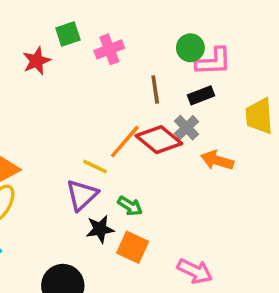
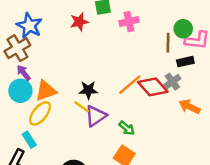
brown line: (155, 89) -> (168, 43), moved
yellow line: (95, 166) -> (82, 107), moved
black star: (100, 229) -> (88, 90), moved

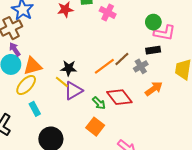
pink cross: (129, 22) -> (108, 12), turned 35
brown line: (168, 43) -> (122, 59), moved, turned 42
red diamond: (153, 87) -> (119, 97), moved
orange arrow: (189, 107) -> (154, 89), turned 114
cyan rectangle: (29, 140) -> (35, 109), moved

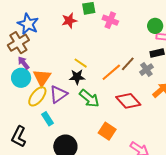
orange triangle: (33, 66) -> (42, 78), turned -36
yellow line: (62, 82) -> (81, 63), moved
purple triangle: (73, 91) -> (58, 94), moved
green arrow: (99, 103) -> (89, 98), moved, size x1.5

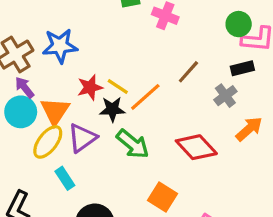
red star: (69, 21) -> (90, 87), moved
blue star: (28, 24) -> (60, 46), moved, turned -30
brown line: (128, 64) -> (188, 72), moved
orange line: (111, 72) -> (145, 97), moved

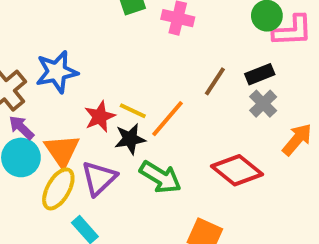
black rectangle: (242, 68) -> (260, 74), moved

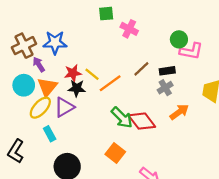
purple arrow: (21, 128) -> (39, 64), moved
black star: (130, 139) -> (77, 88), moved
green arrow: (160, 177) -> (122, 118), moved

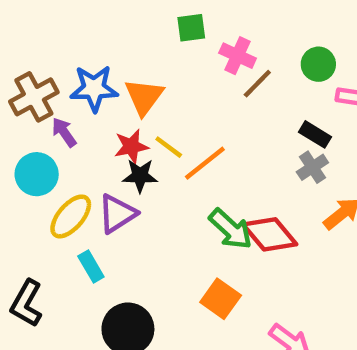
green circle: (179, 39) -> (318, 64), moved
brown line: (141, 69) -> (257, 84), moved
black rectangle: (167, 71) -> (315, 134), turned 42
orange triangle: (47, 87) -> (144, 97), moved

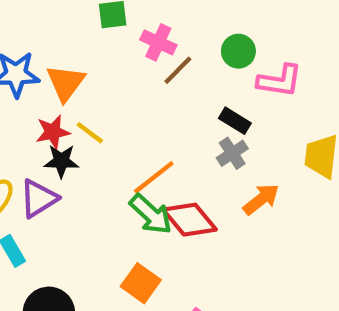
orange line: (205, 163) -> (154, 177), moved

